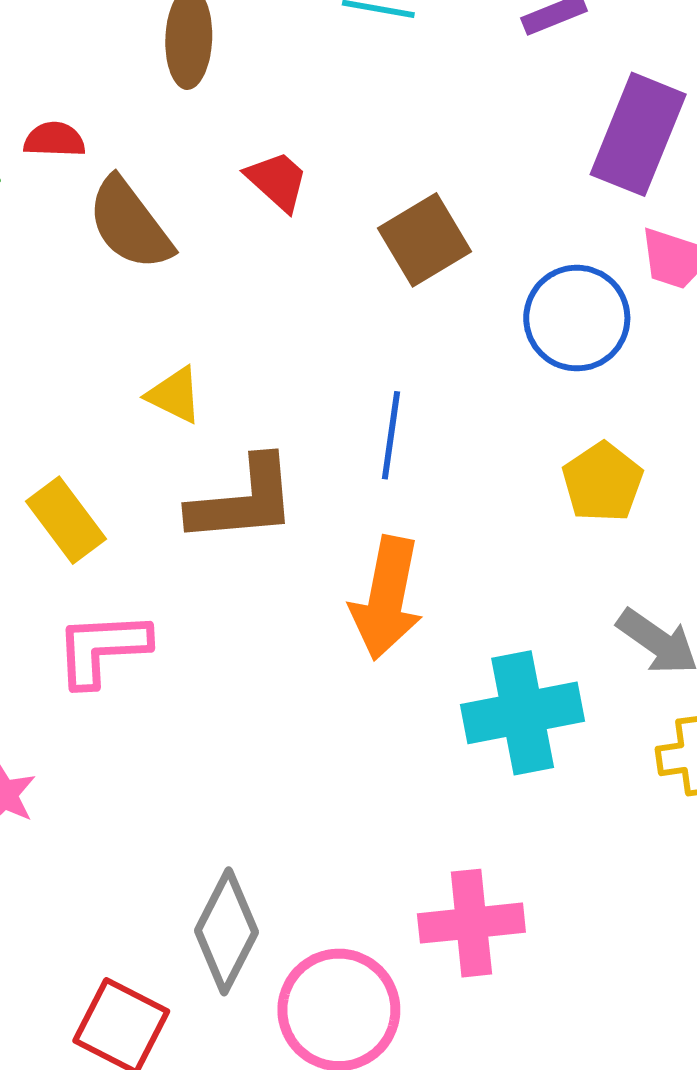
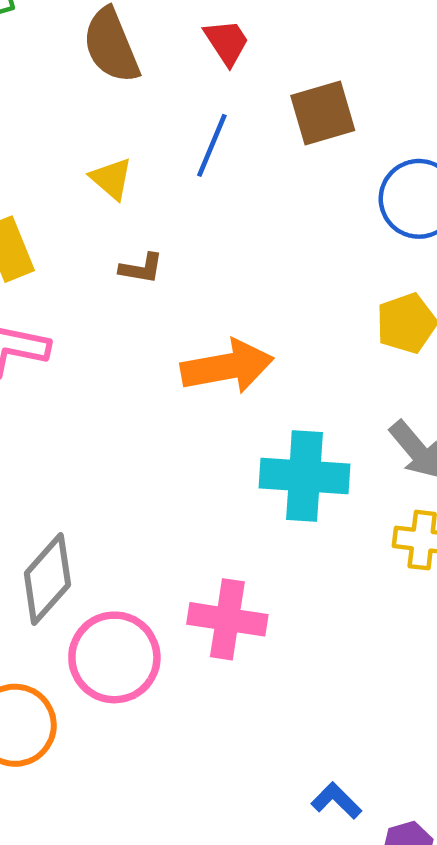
blue line: (391, 435) -> (212, 145), moved
brown L-shape: (243, 500) -> (141, 268), size x0.5
orange arrow: (386, 598) -> (227, 367), turned -126

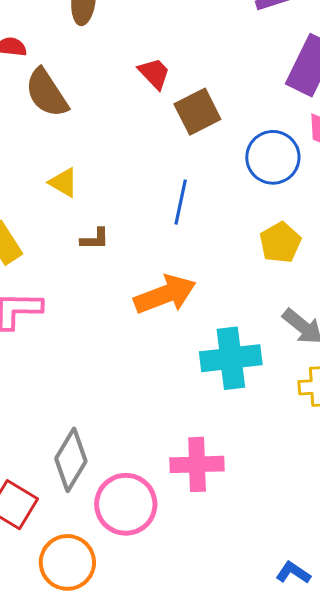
red trapezoid: (227, 42) -> (154, 73), moved
blue line: (212, 145) -> (181, 202), moved

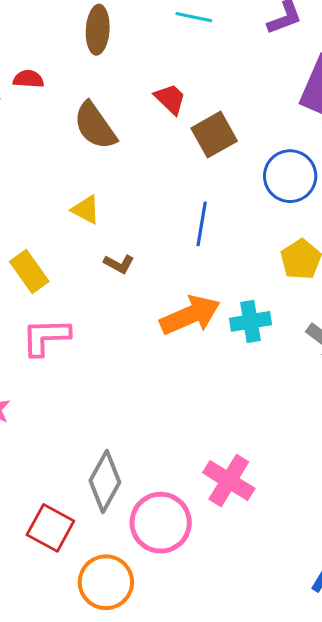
brown semicircle: (47, 93) -> (95, 126), moved
brown L-shape: (95, 239) -> (119, 264), turned 32
cyan cross: (231, 358) -> (250, 321), moved, size x0.7
pink cross: (197, 464) -> (229, 481), turned 36

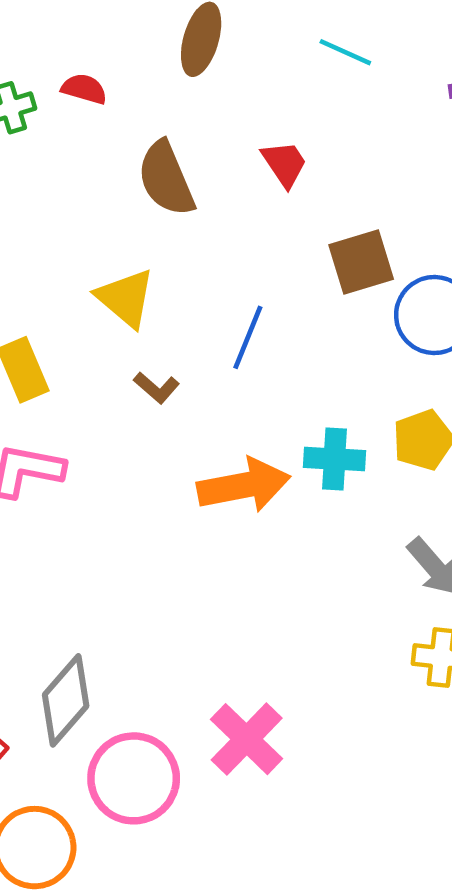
brown square: (214, 135) -> (361, 262), moved
yellow triangle: (86, 210) -> (126, 298), size x1.4
blue line: (202, 224) -> (248, 337), moved
cyan cross: (250, 321) -> (335, 459), moved

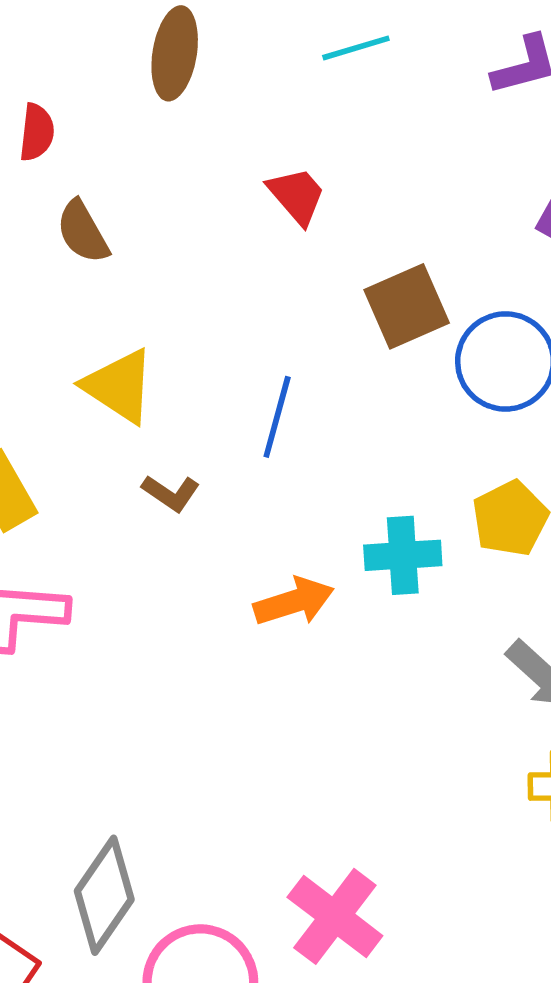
cyan line: (345, 52) -> (356, 48), turned -34
red semicircle: (84, 89) -> (37, 132), turned 87
brown semicircle: (166, 179) -> (83, 232), moved, size x0.7
orange arrow: (244, 485) -> (294, 602), size x0.7

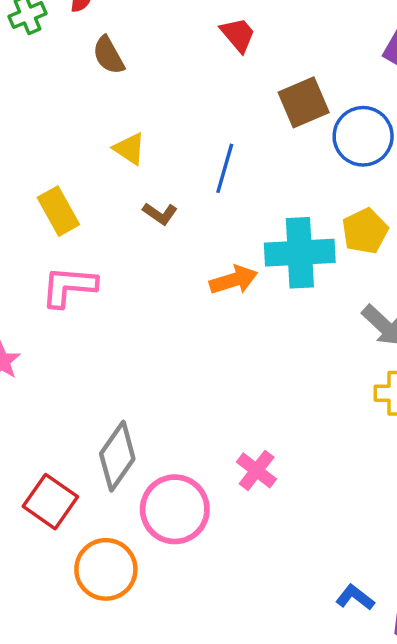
yellow triangle: (119, 386) -> (129, 149), size x0.7
cyan cross: (403, 555) -> (300, 253), size x1.5
pink cross: (335, 916) -> (257, 470), size x0.7

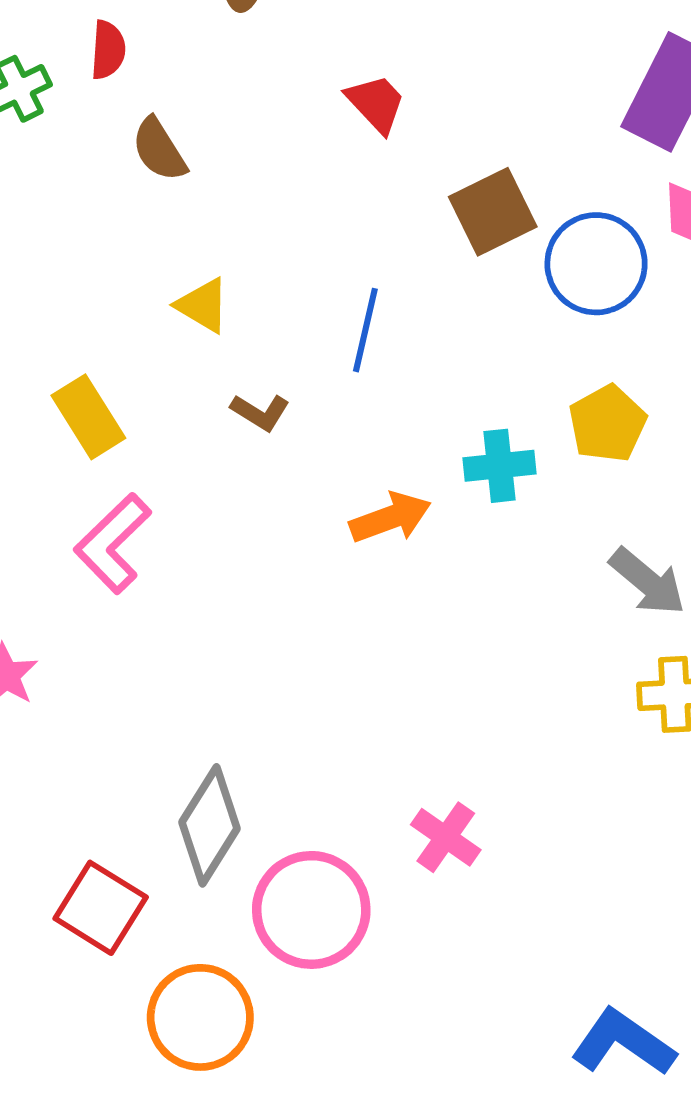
cyan cross: (300, 253) -> (500, 466), size x0.6
pink L-shape: (69, 287) -> (113, 543), turned -46
blue L-shape: (355, 597) -> (623, 1043), size x1.6

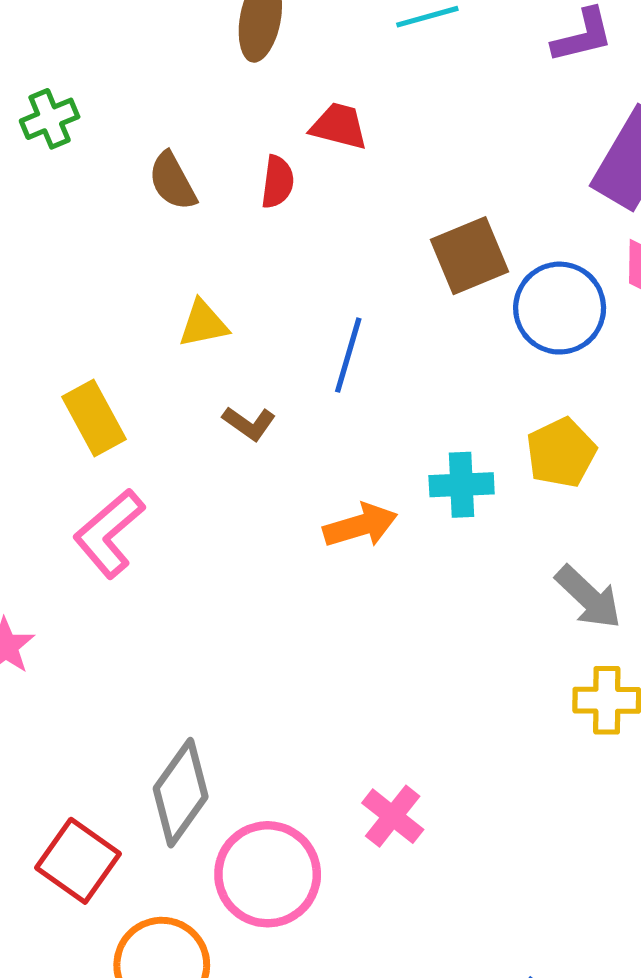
red semicircle: (108, 50) -> (278, 182), moved
red trapezoid: (376, 103) -> (339, 126), moved, turned -36
yellow triangle: (203, 305) -> (203, 324), turned -46

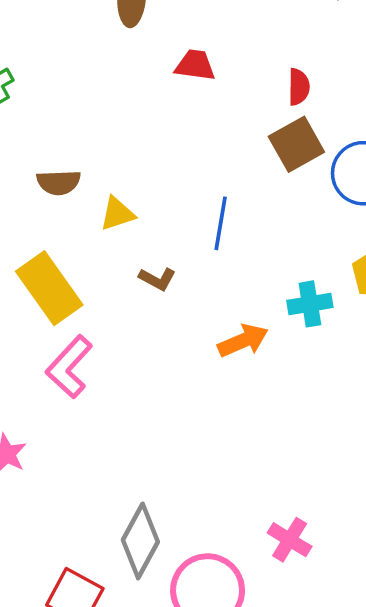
brown semicircle: (172, 181) -> (59, 182), moved, turned -57
red semicircle: (278, 182) -> (299, 87), moved
yellow rectangle: (94, 418) -> (49, 288), size x1.4

